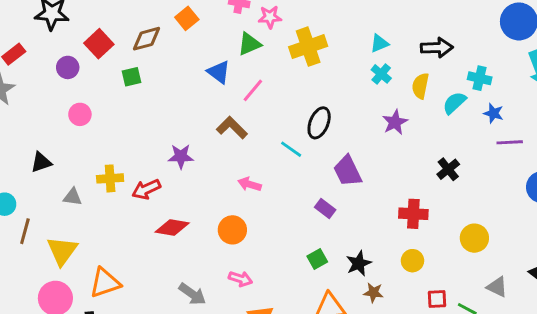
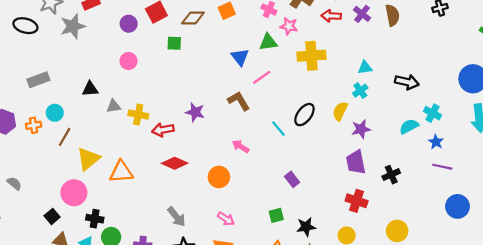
yellow semicircle: (420, 86) -> (340, 111), moved
purple trapezoid: (348, 171) -> (356, 162), moved
gray triangle: (73, 197) -> (113, 106), moved, turned -32
pink arrow: (240, 279) -> (226, 219), moved
orange triangle: (105, 283) -> (121, 172), moved

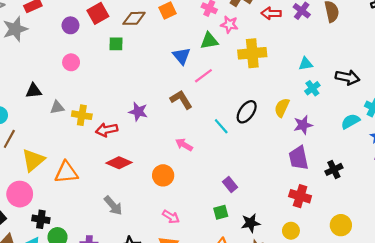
cyan cross: (360, 91) -> (312, 88), moved
purple rectangle: (292, 179) -> (230, 184), moved
gray arrow: (176, 217) -> (113, 206), moved

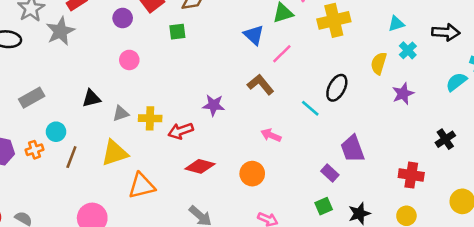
yellow semicircle: (282, 108) -> (379, 63), moved
purple trapezoid: (299, 158) -> (353, 149), moved
yellow triangle: (33, 160) -> (115, 153), moved, turned 30

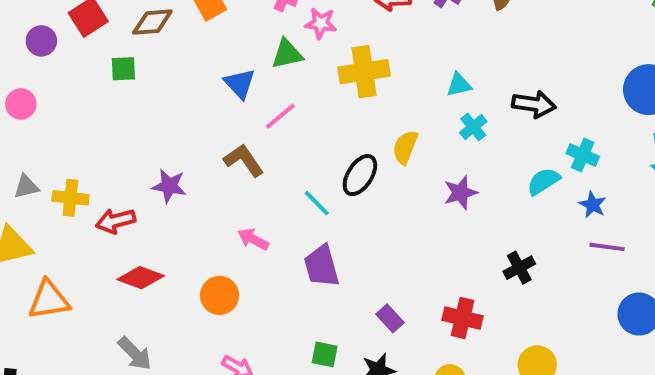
pink circle: (129, 60) -> (21, 104), moved
yellow semicircle: (379, 63) -> (405, 147), moved
purple trapezoid: (353, 149) -> (322, 266), moved
purple rectangle: (330, 173) -> (390, 318), moved
green square: (324, 206) -> (325, 354), turned 30

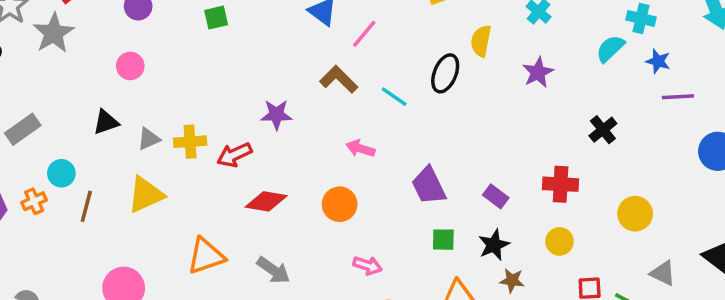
cyan line: (317, 203) -> (394, 97), moved
purple trapezoid: (322, 266) -> (429, 186), moved
orange triangle: (49, 300) -> (206, 256), moved

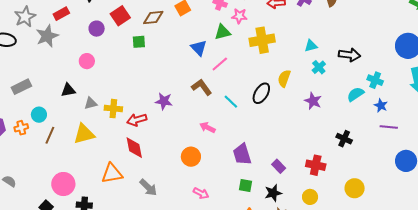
purple star: (538, 72) -> (313, 101), turned -30
black cross: (603, 130) -> (344, 139), turned -35
red diamond: (266, 201) -> (134, 148), moved, turned 60

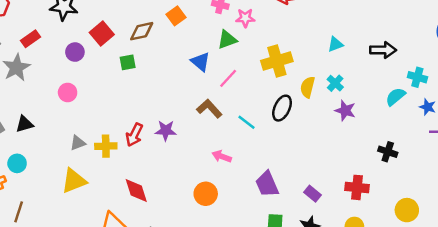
yellow cross: (262, 40) -> (277, 61), moved
cyan cross: (319, 67) -> (335, 83), moved
black triangle: (68, 90) -> (24, 124), moved
red arrow: (137, 120) -> (134, 135), moved, turned -42
brown line: (50, 135) -> (19, 212), moved

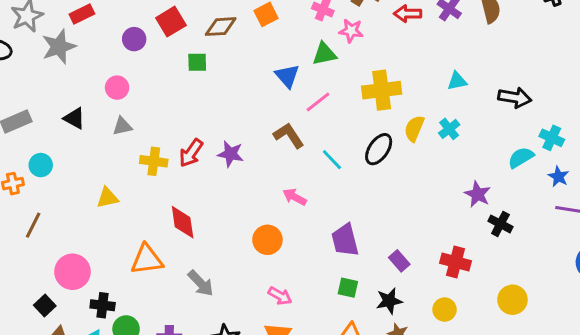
purple star: (345, 110) -> (478, 194), moved
black triangle: (24, 124) -> (74, 118), moved, turned 36
gray triangle: (78, 143) -> (122, 126), moved
yellow triangle: (74, 181) -> (107, 198), size x0.7

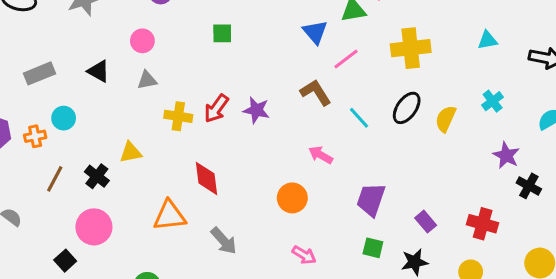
green square: (197, 62) -> (222, 33), moved
yellow semicircle: (414, 128) -> (446, 119), moved
cyan cross: (449, 129) -> (493, 101), moved
purple trapezoid: (345, 240) -> (371, 200), turned 32
black cross: (103, 305) -> (97, 176), moved, turned 30

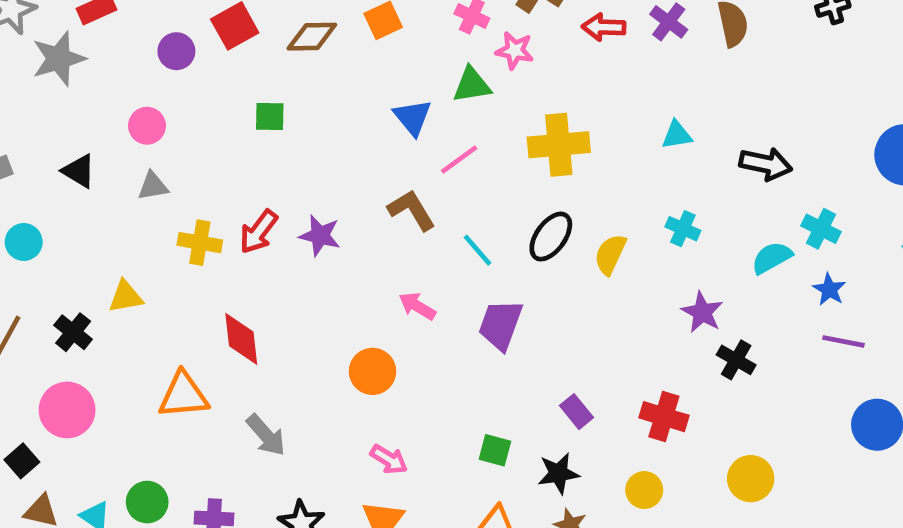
cyan cross: (493, 101) -> (683, 229), turned -30
purple trapezoid: (371, 200) -> (500, 325), moved

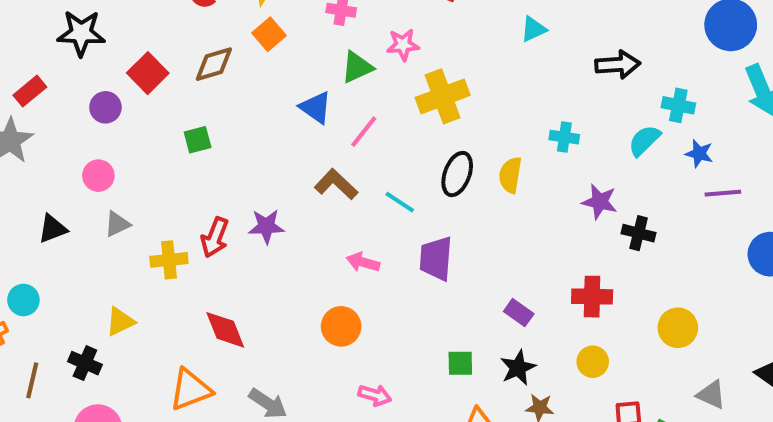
pink star: (515, 51) -> (403, 45), moved
cyan triangle: (677, 135) -> (533, 29), moved
black triangle: (79, 171) -> (53, 229), turned -36

